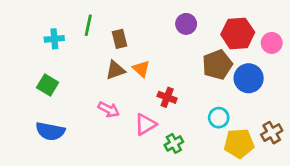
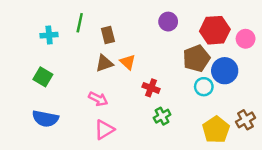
cyan circle: (219, 118) -> (204, 87), moved
pink triangle: (145, 124) -> (104, 130), moved
green cross: (174, 143) -> (162, 116), moved
yellow pentagon: (239, 143) -> (216, 130), turned -30

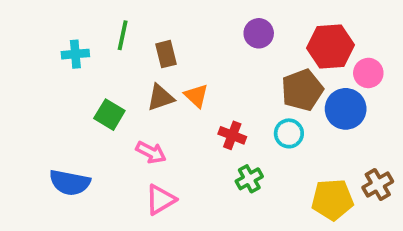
pink circle: (246, 39) -> (368, 73), moved
green square: (43, 77) -> (109, 115), moved
cyan circle: (204, 87) -> (289, 133), moved
yellow pentagon: (216, 130) -> (332, 200), turned 30

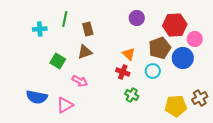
orange triangle: (196, 96) -> (129, 54), moved
green cross: (249, 179) -> (132, 95), turned -32
pink triangle: (160, 200) -> (65, 105), moved

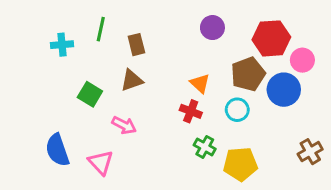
blue semicircle: (37, 97) -> (57, 150), turned 60
pink triangle: (65, 105) -> (101, 162), turned -42
yellow pentagon: (176, 106) -> (240, 164), moved

